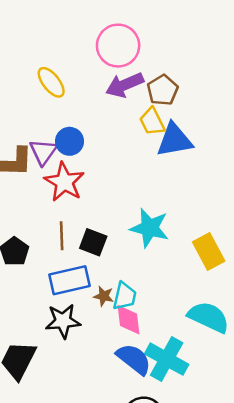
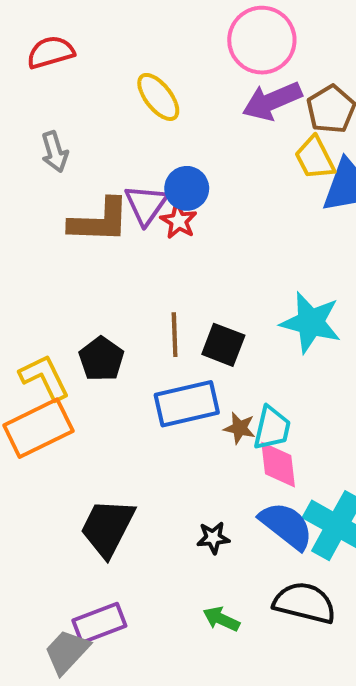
red star: (64, 182) -> (179, 221), moved, size x0.6
black star: (63, 321) -> (213, 538), moved, size x0.6

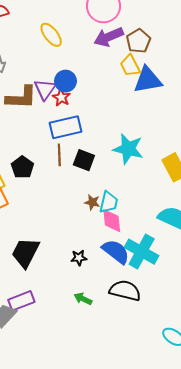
blue rectangle: (187, 404) -> (65, 127), moved

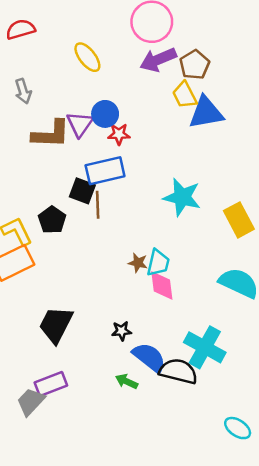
red star: (61, 97) -> (119, 134), moved, turned -30
black square: (84, 160) -> (82, 191), moved
blue semicircle: (116, 252) -> (149, 357), moved
cyan cross: (142, 252) -> (205, 347), moved

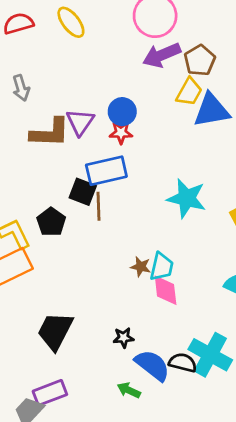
yellow ellipse: (87, 57) -> (71, 22), moved
yellow trapezoid: (185, 95) -> (189, 92), turned -124
blue circle: (105, 114) -> (122, 112), moved
black semicircle: (178, 371) -> (183, 363), moved, size x0.7

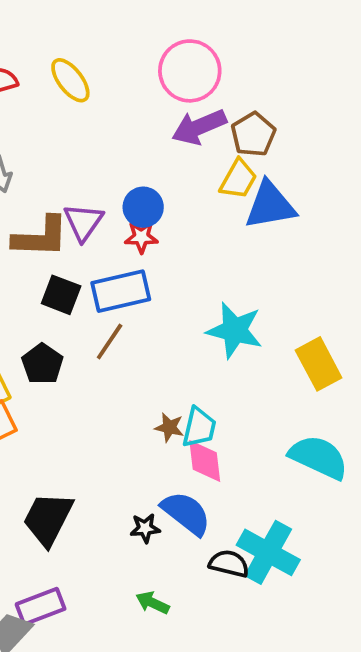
black square: (83, 192) -> (61, 295), moved
brown line: (99, 206) -> (110, 342), turned 36
blue semicircle: (152, 365) -> (186, 513), moved

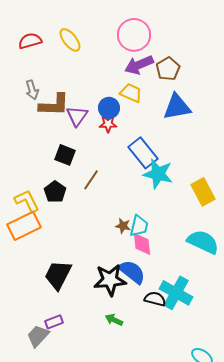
yellow trapezoid: (238, 179) -> (131, 93), moved, turned -95
brown L-shape: (41, 237) -> (54, 105), moved
blue rectangle: (121, 291) -> (143, 153), moved, turned 64
black star: (145, 528) -> (110, 280), size x2.0
purple rectangle: (41, 607) -> (54, 322), size x0.7

